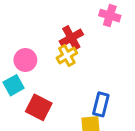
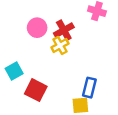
pink circle: (25, 60) -> (37, 28), moved

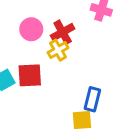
red square: (36, 90) -> (30, 75), moved, turned -30

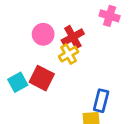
red square: (30, 75) -> (42, 78), turned 30

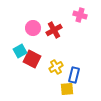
yellow cross: (69, 54) -> (56, 67), moved
cyan square: (18, 82) -> (20, 51), moved

